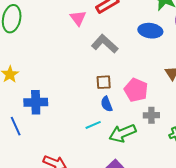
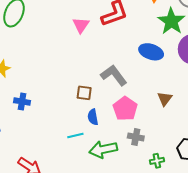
gray L-shape: (105, 44) -> (114, 75), moved
brown square: (104, 82) -> (84, 93), moved
blue cross: (36, 102) -> (22, 102), size x0.7

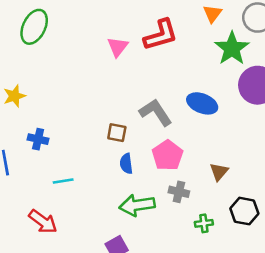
blue ellipse: (151, 52) -> (202, 103), moved
brown triangle: (165, 99) -> (219, 172), moved
cyan line: (75, 135) -> (63, 181), moved

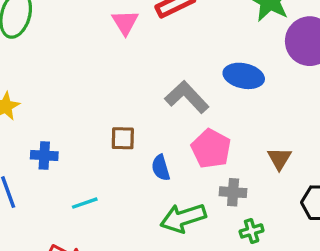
brown square: (117, 133) -> (123, 138), moved
green cross: (204, 223) -> (252, 231), moved

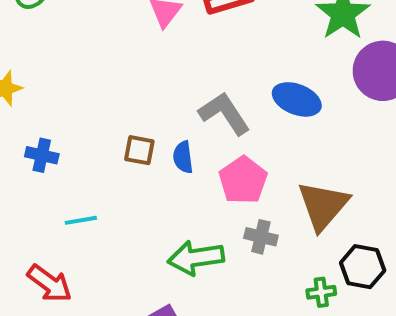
brown triangle: (279, 158) -> (323, 205), size x1.8
blue semicircle: (161, 168) -> (183, 157), moved
green cross: (252, 231) -> (321, 292), moved

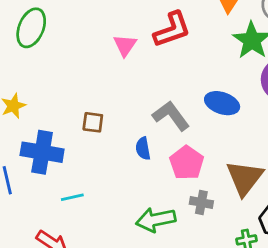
brown square: (139, 150) -> (93, 122), moved
blue cross: (42, 155) -> (42, 152), size x1.8

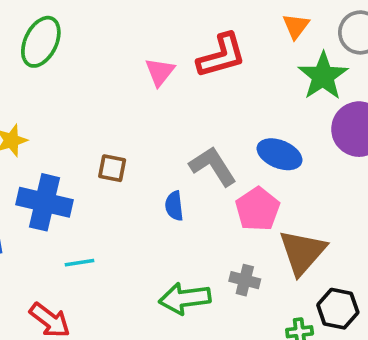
pink pentagon: (187, 163) -> (258, 209), moved

